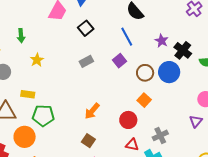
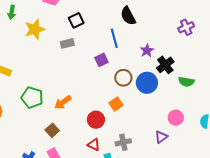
yellow star: (37, 60) -> (35, 29), moved, size x1.5
gray rectangle: (86, 61) -> (67, 43), moved
green pentagon: (43, 116) -> (32, 97), moved

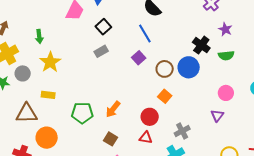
yellow star: (35, 29) -> (50, 62), moved
purple star: (147, 51) -> (225, 29), moved
red triangle: (94, 145) -> (146, 138), moved

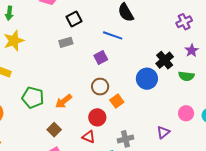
blue line: (145, 34) -> (113, 35), turned -54
brown circle: (165, 69) -> (100, 87), moved
pink circle: (226, 93) -> (186, 113), moved

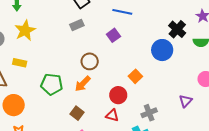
brown circle: (100, 87) -> (90, 61), moved

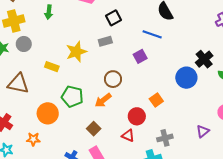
yellow star: (25, 30) -> (76, 52), moved
yellow rectangle: (20, 63) -> (52, 67), moved
orange circle: (14, 105) -> (48, 113), moved

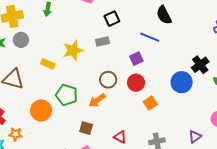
red circle: (137, 116) -> (136, 83), moved
brown square: (94, 129) -> (86, 128), turned -32
orange star: (33, 139) -> (15, 134), moved

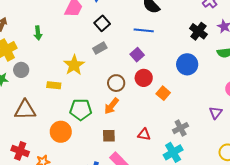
black cross: (200, 65) -> (198, 31), moved

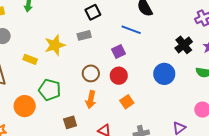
orange square: (163, 93) -> (127, 102), moved
orange arrow: (111, 106) -> (91, 100), moved, turned -42
brown square: (109, 136) -> (70, 122), turned -32

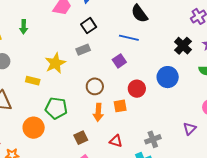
red circle: (119, 76) -> (137, 89), moved
orange square: (127, 102) -> (120, 106), moved, turned 32

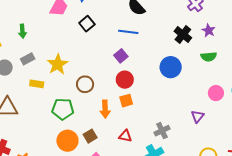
gray rectangle: (83, 50) -> (28, 59), moved
brown circle: (95, 86) -> (85, 84), moved
red circle: (137, 89) -> (125, 80), moved
orange circle: (34, 128) -> (67, 141), moved

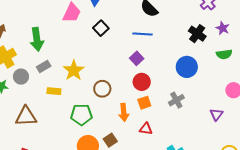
green arrow: (22, 31) -> (37, 39), size x1.6
gray cross: (162, 131) -> (176, 100), moved
red triangle: (125, 136) -> (146, 129), moved

